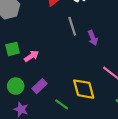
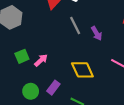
yellow diamond: (84, 89) -> (82, 70), moved

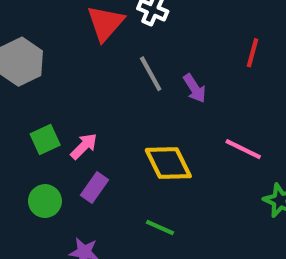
purple rectangle: (53, 88) -> (94, 188), moved
green circle: (31, 91) -> (45, 201), moved

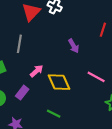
gray line: (151, 74) -> (19, 44), moved, turned 36
pink arrow: (84, 146) -> (37, 71), moved

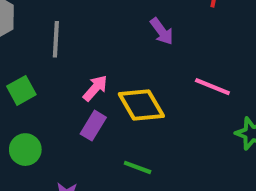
purple rectangle: (22, 93) -> (93, 126), moved

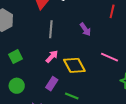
gray line: (56, 39) -> (51, 29), moved
purple rectangle: (93, 126) -> (52, 84), moved

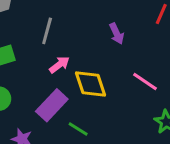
gray line: (51, 29) -> (47, 31), moved
purple rectangle: (52, 84) -> (52, 105), size x1.5

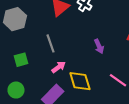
gray line: (47, 31) -> (50, 43), turned -36

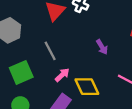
green square: (21, 60) -> (21, 72), size x1.5

